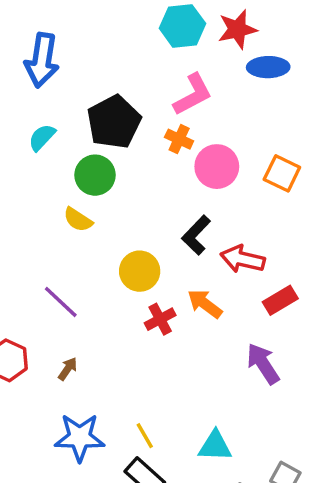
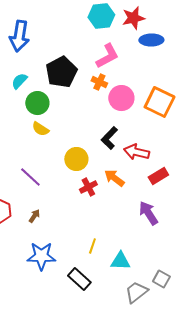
orange square: (282, 173) -> (159, 102), size x1.4
green circle: (95, 175) -> (37, 103), moved
yellow line: (145, 436) -> (92, 246), moved, turned 49

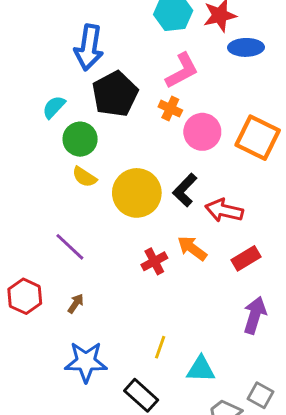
blue arrow: (19, 36) -> (89, 47), moved
yellow circle: (76, 159) -> (137, 193), moved, size x1.4
red rectangle: (158, 176) -> (246, 258), moved
purple arrow: (148, 213) -> (255, 315), moved, turned 50

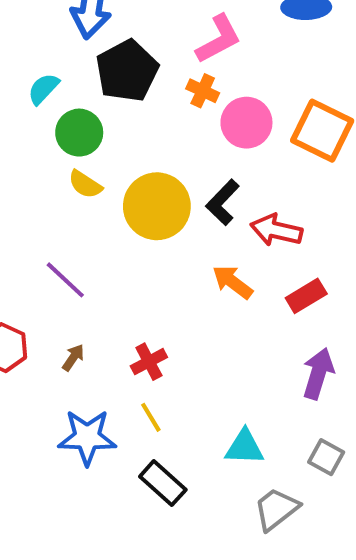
red cross: (154, 261) -> (149, 362), moved
yellow line: (160, 347) -> (151, 417), moved, turned -50
gray square: (261, 395) -> (326, 457), moved

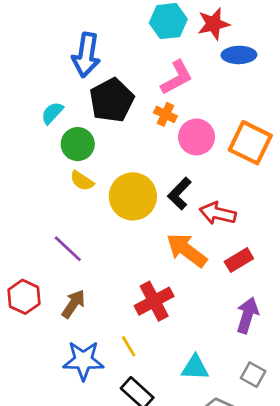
orange arrow: (233, 282) -> (187, 250), size x1.4
brown arrow: (73, 358) -> (73, 304), size x1.5
red cross: (149, 362) -> (154, 301), moved, size x1.5

